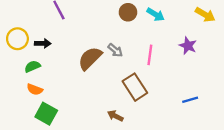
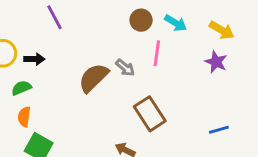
yellow arrow: (205, 15) -> (222, 30), moved
pink line: (150, 55) -> (157, 53), moved
orange semicircle: (35, 89) -> (24, 117), turned 77

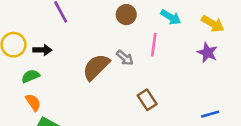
brown circle: (141, 20) -> (126, 15), moved
brown rectangle: (150, 114) -> (147, 100), size x0.7
orange semicircle: (24, 117) -> (33, 102), turned 138

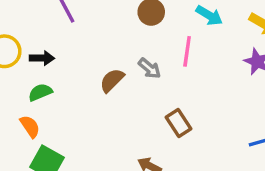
brown semicircle: (96, 67) -> (112, 80), size x0.7
green semicircle: (31, 76) -> (40, 92), moved

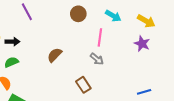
gray arrow: (149, 68) -> (97, 59), moved
brown rectangle: (179, 123) -> (83, 85), moved

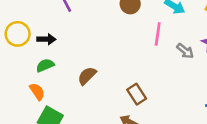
brown semicircle: (55, 55) -> (87, 76), moved
gray arrow: (97, 59) -> (185, 51), moved

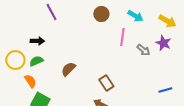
yellow circle: (18, 34) -> (15, 60), moved

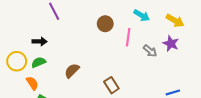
brown circle: (101, 14) -> (105, 24), moved

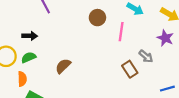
gray arrow: (150, 51) -> (146, 56), moved
orange semicircle: (32, 83) -> (22, 79), turned 32
brown rectangle: (111, 85) -> (130, 69), moved

